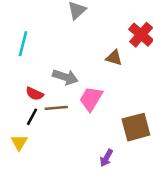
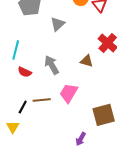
gray arrow: (65, 77) -> (52, 65), moved, turned -138
red semicircle: (35, 94) -> (25, 72), moved

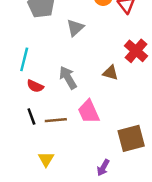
pink trapezoid: (69, 93) -> (89, 112), turned -55
black line: (23, 107) -> (31, 117), moved, turned -48
yellow triangle: (13, 127) -> (46, 159), moved

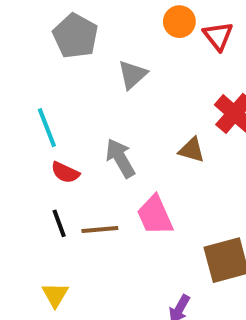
cyan line: (24, 59) -> (47, 128), turned -35
yellow triangle: (46, 159) -> (55, 295), moved

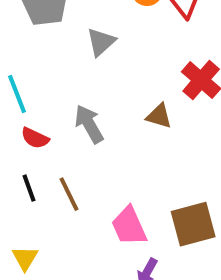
pink trapezoid: (155, 215) -> (129, 226), moved
brown line: (100, 230) -> (69, 194), turned 69

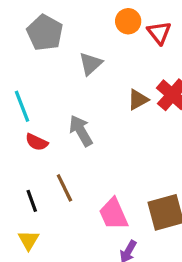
brown triangle: (159, 116) -> (138, 100), moved, turned -45
black line: (29, 188) -> (32, 201), moved

